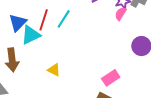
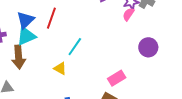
cyan line: (64, 19) -> (75, 47), moved
cyan triangle: (31, 35) -> (26, 36), moved

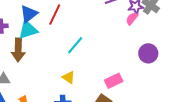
yellow triangle: (60, 68) -> (69, 77), moved

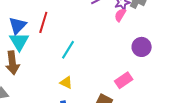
cyan triangle: (28, 30) -> (19, 41), turned -35
pink rectangle: (114, 81) -> (124, 80), moved

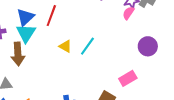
cyan line: (68, 50) -> (87, 46), moved
yellow triangle: (66, 82) -> (65, 46), moved

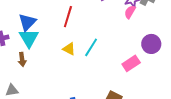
red line: (51, 16) -> (68, 17), moved
brown arrow: (18, 54) -> (22, 59), size x0.6
pink rectangle: (128, 78) -> (131, 63), moved

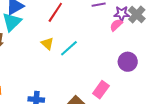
pink rectangle: (131, 63) -> (101, 90), moved, turned -36

